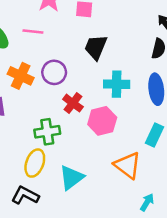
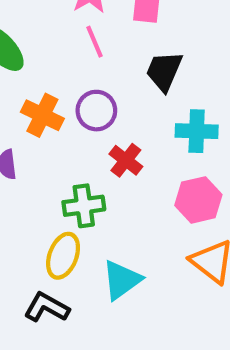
pink line: (33, 32) -> (95, 42), moved, turned 60
pink hexagon: (102, 121) -> (198, 200), moved

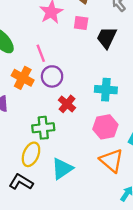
pink line: (95, 42) -> (41, 53), moved
black trapezoid: (164, 71) -> (107, 38), moved

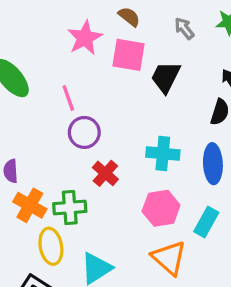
pink square: (81, 23) -> (129, 55), size x1.5
orange cross: (23, 78) -> (30, 205), moved
yellow ellipse: (31, 154) -> (51, 246), turned -35

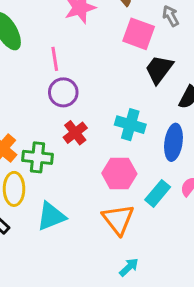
pink square: (129, 55) -> (139, 34), moved
black trapezoid: (166, 77) -> (159, 69), moved

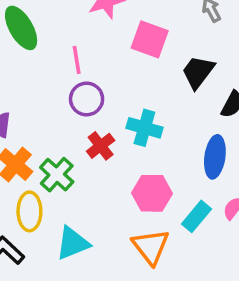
pink square: (139, 34) -> (150, 39), moved
cyan cross: (130, 125) -> (144, 128), moved
green cross: (37, 157) -> (57, 175), turned 36

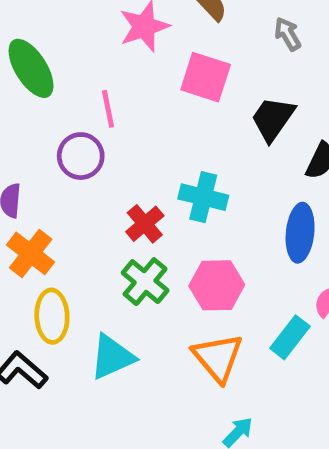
purple circle: (87, 99) -> (81, 156), moved
green cross: (57, 175) -> (145, 282), moved
cyan rectangle: (197, 216) -> (290, 337), moved

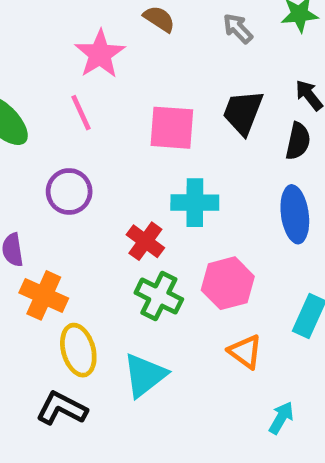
pink square: (206, 77) -> (172, 128), moved
pink line: (108, 109) -> (81, 113), moved
orange triangle: (218, 358) -> (245, 352), size x0.7

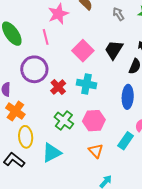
pink square: (172, 128) -> (83, 51), turned 30
purple circle: (69, 191) -> (34, 69), size x1.4
red cross: (145, 241) -> (58, 87), moved

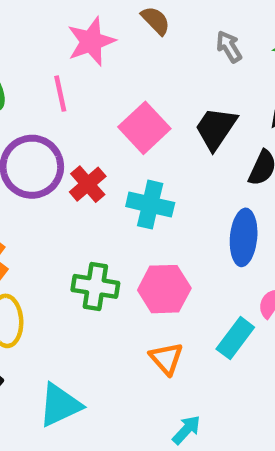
red cross: (58, 87) -> (88, 184), moved
green cross: (64, 120) -> (95, 286), turned -30
cyan triangle: (52, 153) -> (60, 405), moved

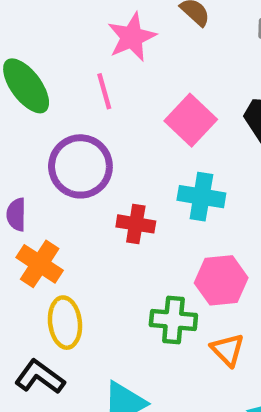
red cross: (88, 184) -> (136, 224), moved, turned -36
green cross: (95, 286) -> (173, 320), moved

